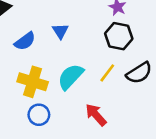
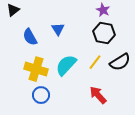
blue semicircle: (25, 41) -> (30, 37), turned 96
red arrow: (96, 115) -> (98, 95), moved

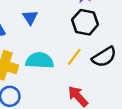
cyan semicircle: (66, 65) -> (40, 60), turned 50

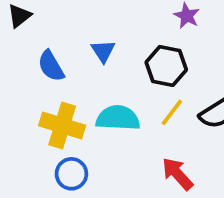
black hexagon: (85, 22) -> (166, 66), moved

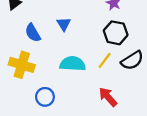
black hexagon: (166, 66) -> (116, 33), moved
yellow cross: (62, 125) -> (22, 65), moved

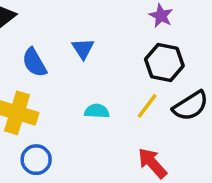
cyan semicircle: (73, 64) -> (97, 111), size x0.6
blue circle: (45, 97) -> (36, 160), moved

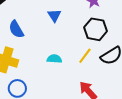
blue triangle: (83, 49) -> (54, 16), moved

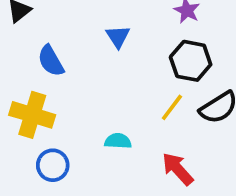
cyan semicircle: (54, 59) -> (118, 141), moved

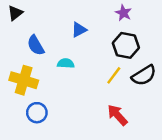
blue triangle: (118, 37) -> (79, 30), turned 35
cyan semicircle: (118, 141) -> (66, 63), moved

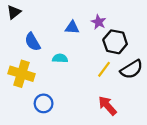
purple star: (123, 13) -> (99, 22), moved
blue triangle: (79, 30) -> (72, 28), turned 32
blue circle: (37, 113) -> (44, 103), moved

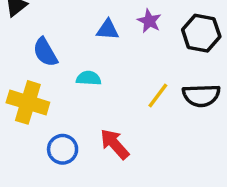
black hexagon: (115, 42) -> (201, 33), moved
black semicircle: (132, 69) -> (201, 96), turned 30
red arrow: (107, 106) -> (115, 144), moved

